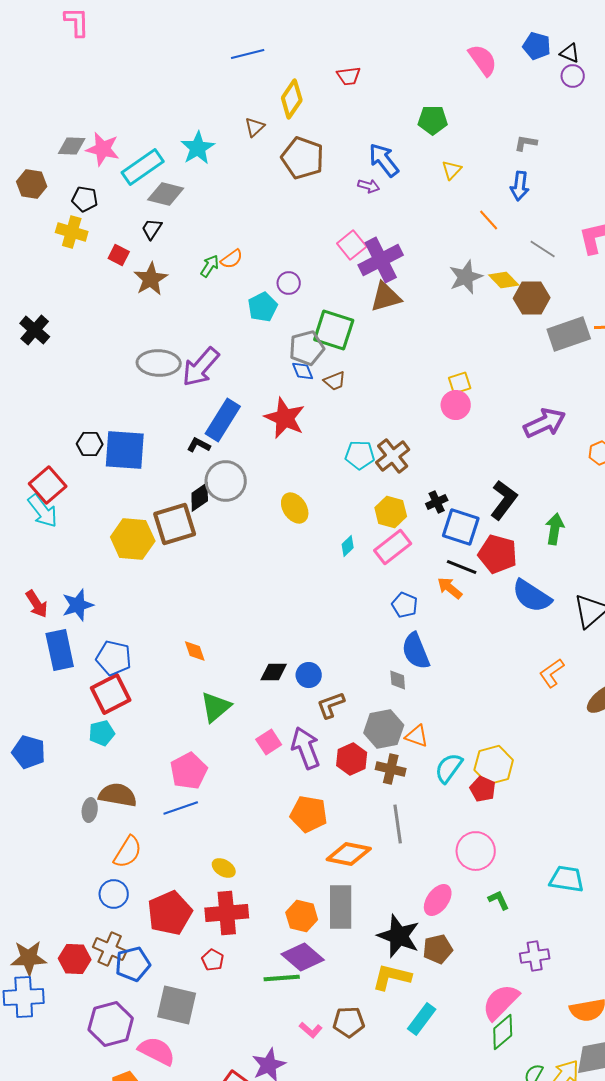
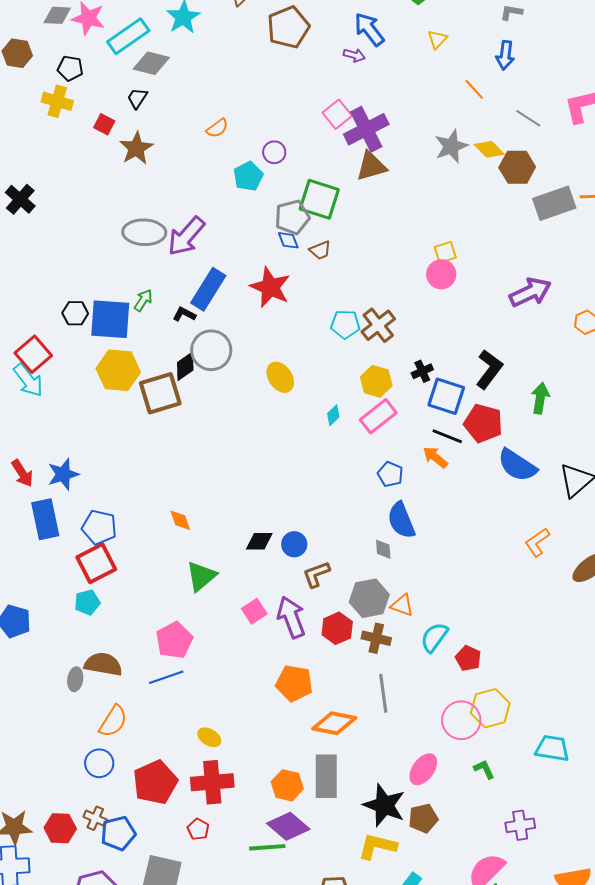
brown pentagon: (303, 158) -> (288, 27), turned 30
green arrow: (210, 266) -> (143, 300), moved
yellow hexagon: (133, 539) -> (118, 370), moved
yellow hexagon: (494, 765) -> (490, 708), moved
brown cross: (110, 949) -> (95, 818), size x0.7

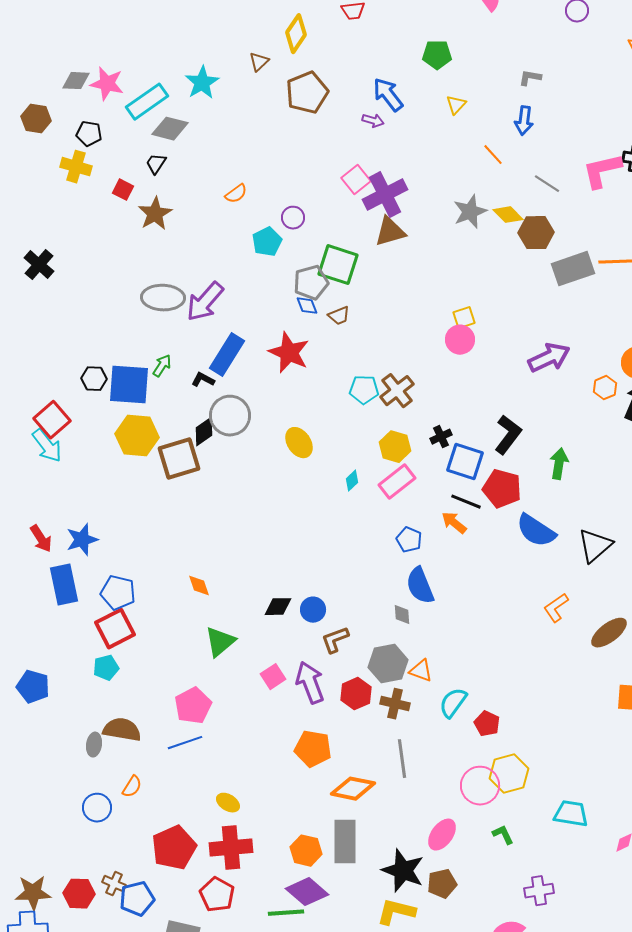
orange semicircle: (113, 721) -> (132, 787), size x0.7
blue circle: (99, 763) -> (97, 808), moved
red pentagon: (198, 829) -> (217, 895), size x1.6

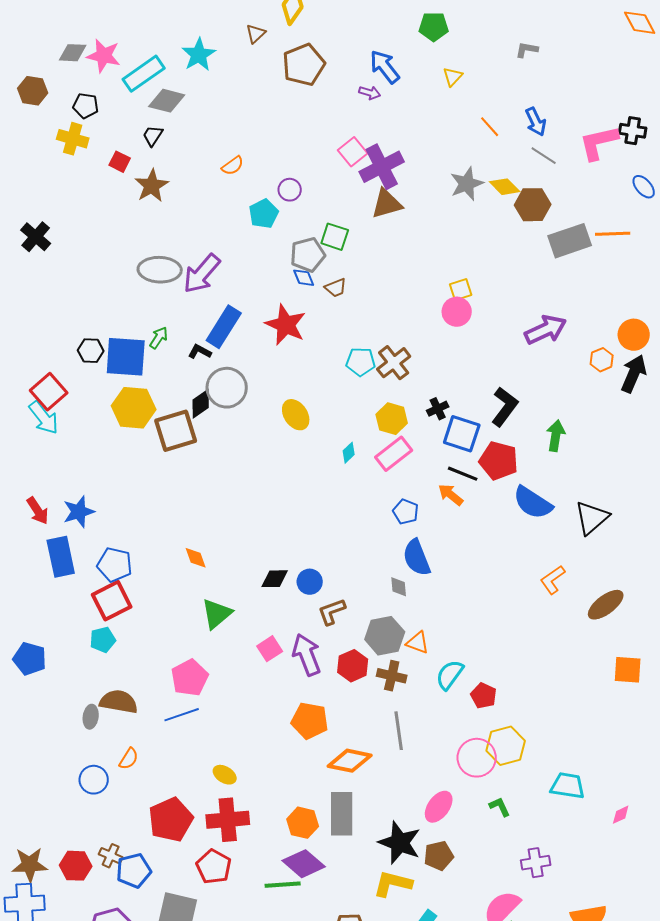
blue arrow: (524, 121) -> (536, 122), moved, turned -32
green square: (338, 265) -> (335, 237), size x0.7

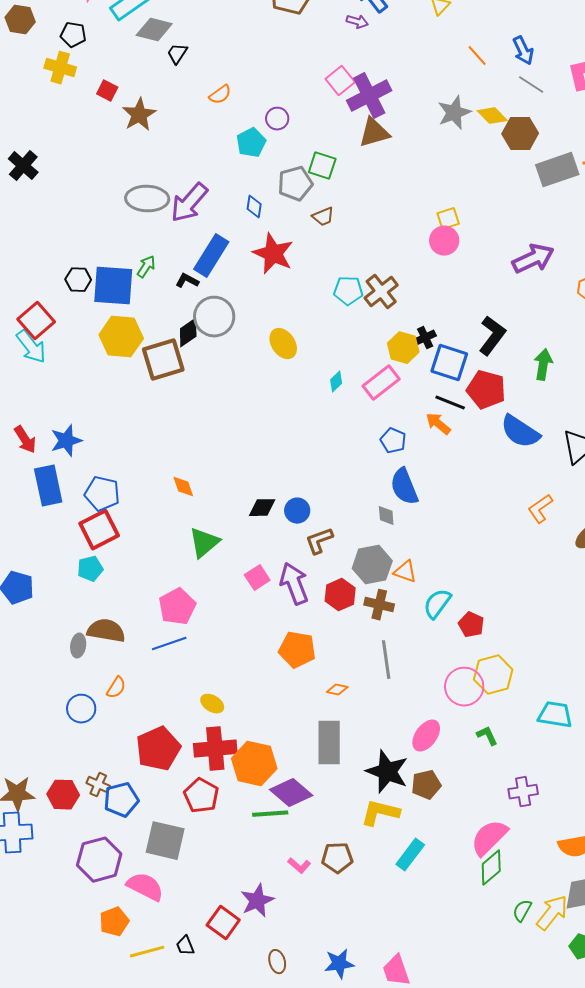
black trapezoid: (153, 136) -> (177, 54), moved
blue diamond: (304, 278) -> (254, 207), moved, turned 30
yellow hexagon: (392, 419) -> (403, 348), moved
orange diamond: (350, 761) -> (337, 690), size x0.5
orange hexagon: (303, 823) -> (254, 764), moved, size x1.4

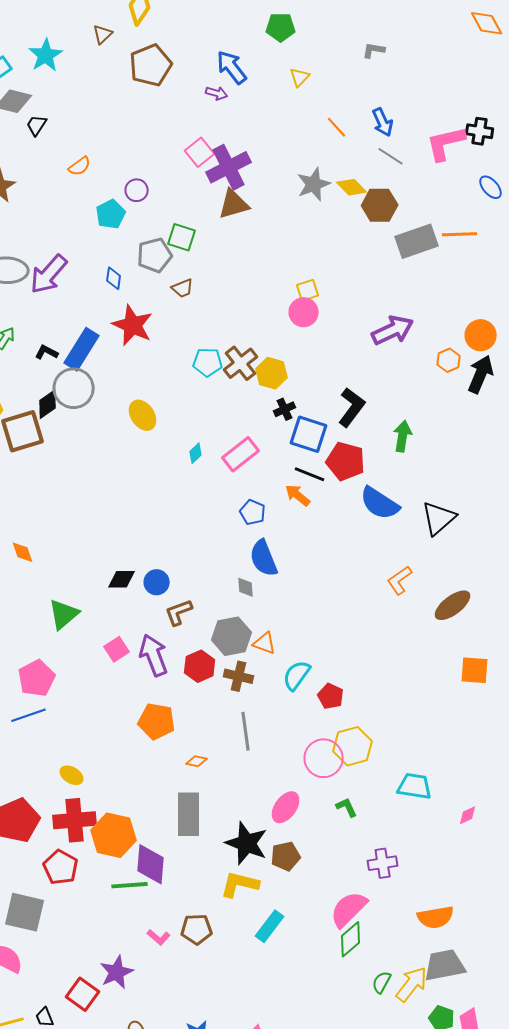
blue rectangle: (211, 256) -> (82, 349), moved
yellow hexagon: (403, 348) -> (272, 373), moved
orange diamond: (183, 487) -> (23, 552), moved
purple diamond: (291, 793) -> (151, 864), turned 54

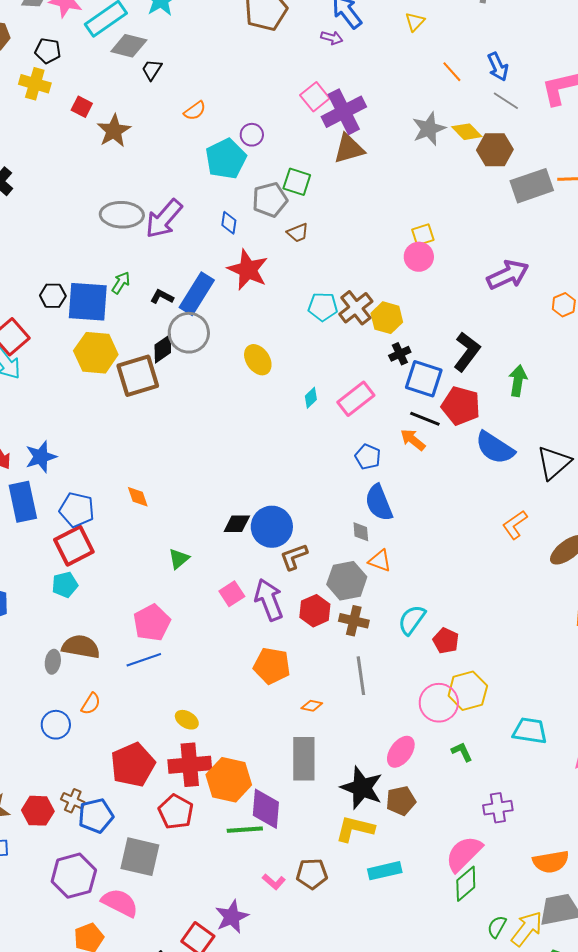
cyan pentagon: (111, 214) -> (226, 159), size x1.4
blue circle: (157, 582) -> (272, 527), size x1.6
green triangle: (64, 614) -> (179, 559), size x0.7
orange triangle: (265, 643) -> (380, 561), moved
cyan rectangle: (270, 926) -> (385, 871), turned 40

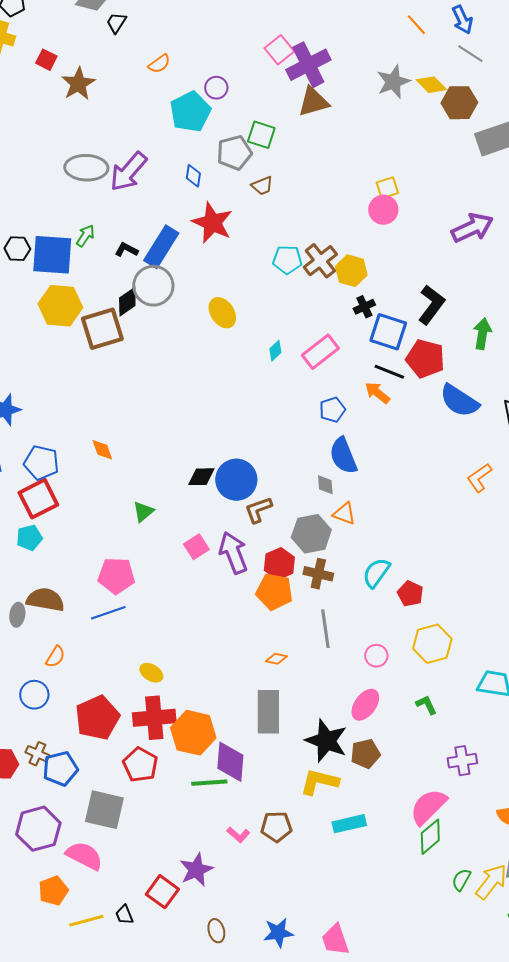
blue pentagon: (368, 457) -> (332, 410), turned 30
pink pentagon: (152, 623) -> (116, 576), turned 30
orange pentagon: (272, 666) -> (274, 592), moved
pink circle: (439, 703) -> (376, 656), moved, size x0.6
blue circle: (56, 725) -> (34, 695), moved

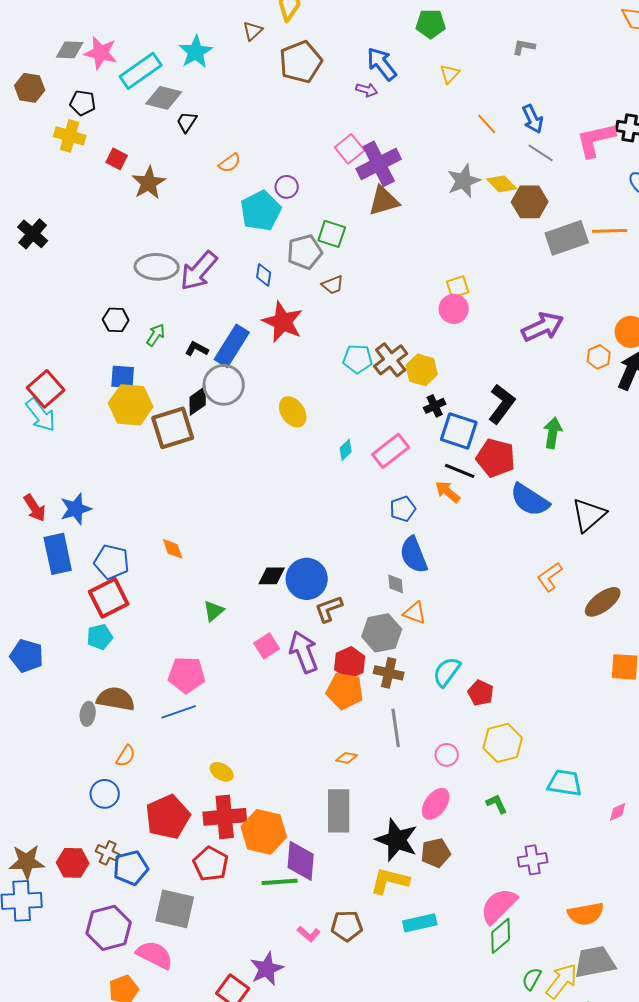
black hexagon: (17, 249) -> (116, 320), moved
blue square: (52, 255) -> (123, 377), moved, size x0.6

